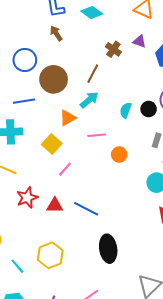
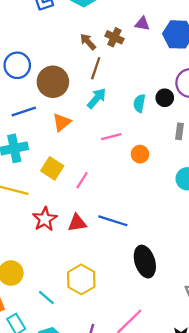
brown arrow: (56, 33) -> (88, 42), moved
orange triangle: (68, 118) -> (62, 122), moved
yellow square: (52, 144) -> (52, 168), moved

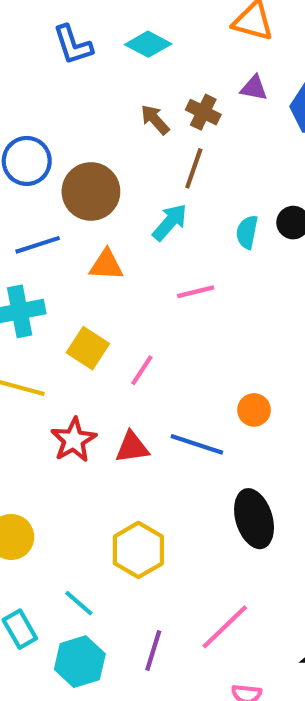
brown line: (96, 68) -> (194, 168), moved
orange triangle: (62, 122) -> (106, 265), turned 42
orange circle: (140, 154) -> (254, 410), moved
cyan line: (46, 298) -> (79, 603), moved

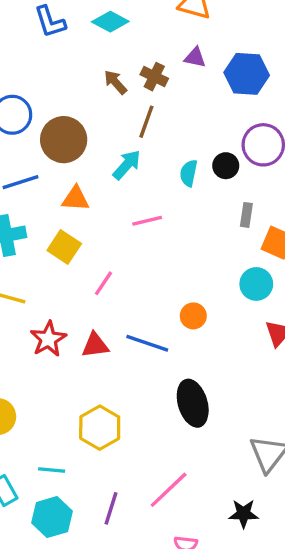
yellow square: (88, 348) -> (64, 247), moved
cyan line: (79, 603) -> (52, 470), turned -36

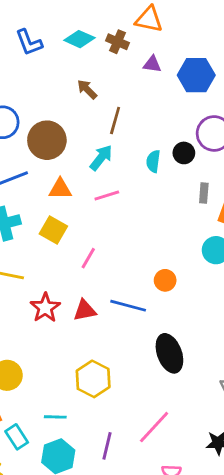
brown cross: (154, 77) -> (118, 42), moved
pink line: (147, 221) -> (107, 195), moved

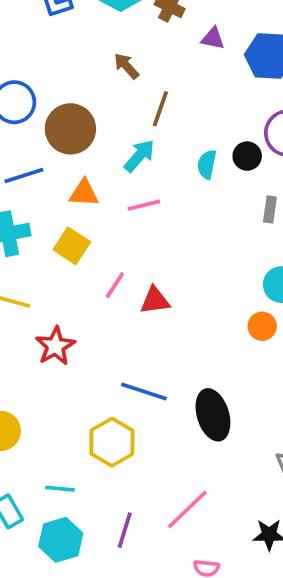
orange circle: (165, 280) -> (262, 326), moved
blue line: (128, 306) -> (144, 392), moved
red triangle: (85, 310) -> (155, 300), moved

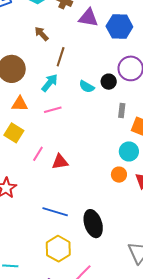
purple triangle: (213, 38) -> (88, 18), size x1.5
cyan semicircle: (207, 164) -> (87, 87), turned -70
yellow hexagon: (112, 442) -> (58, 249), moved

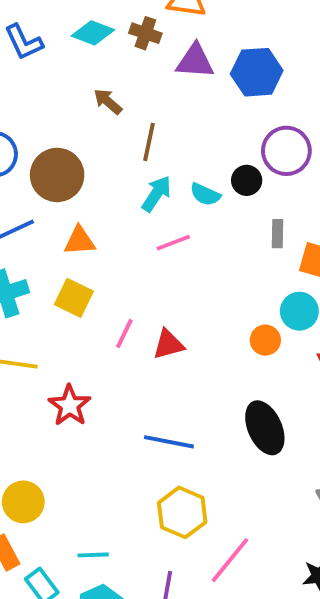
cyan arrow: (50, 83) -> (156, 194), moved
pink line: (53, 110) -> (173, 243), moved
orange circle: (119, 175) -> (265, 340), moved
black ellipse: (93, 224) -> (265, 428), moved

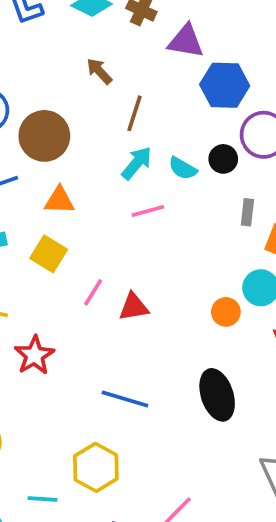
blue hexagon: (257, 72) -> (225, 85), moved
yellow hexagon: (182, 512) -> (96, 467), moved

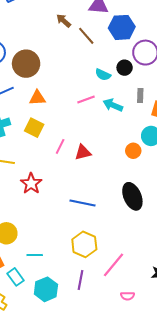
brown arrow: (99, 71) -> (64, 21), moved
brown line: (135, 113) -> (86, 36), moved, turned -54
cyan arrow: (137, 163) -> (113, 105), moved, turned -102
yellow hexagon: (96, 467) -> (84, 244), moved
cyan line: (43, 499) -> (35, 255), moved

